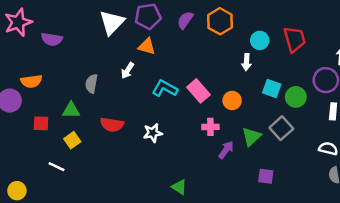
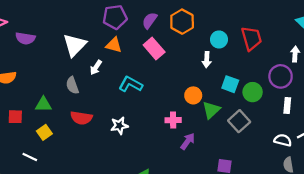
white triangle: (112, 22) -> (75, 45), moved
gray semicircle: (91, 84) -> (72, 85), moved, turned -30
pink rectangle: (198, 91) -> (154, 48), moved
green triangle: (251, 137) -> (211, 110), moved

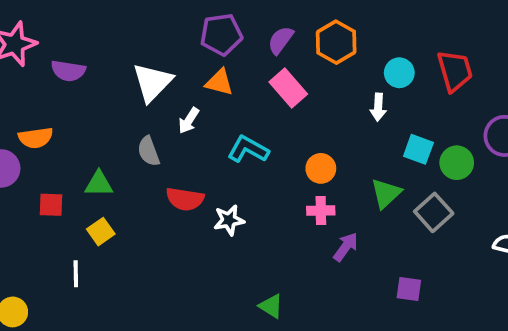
orange circle: (193, 95) -> (321, 168), moved
red semicircle: (81, 118) -> (185, 199), moved
white line: (30, 157) -> (76, 274), turned 64

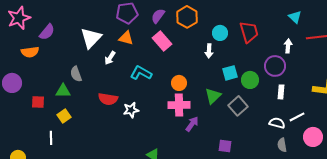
purple semicircle: (68, 71) -> (47, 32), turned -60
orange semicircle: (36, 138) -> (30, 52), moved
cyan square: (418, 149) -> (230, 73), turned -35
gray semicircle: (149, 151) -> (76, 74), moved
pink cross: (321, 211) -> (179, 105), size x1.5

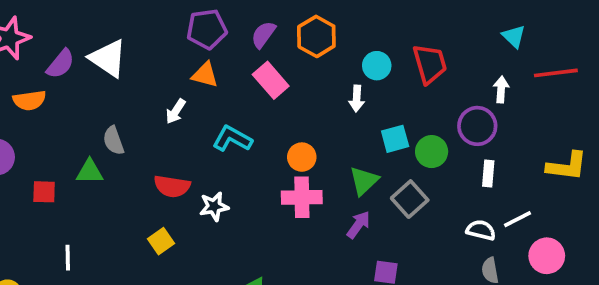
white triangle: (91, 38) -> (108, 58), moved, turned -40
yellow square: (64, 116) -> (161, 241), moved
purple arrow: (192, 124) -> (358, 225), moved

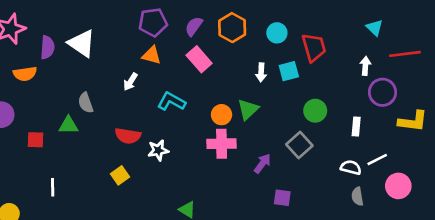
purple semicircle: (60, 64) -> (47, 47), turned -35
cyan circle: (377, 66) -> (277, 33), moved
purple circle: (477, 126) -> (382, 92), moved
cyan square: (395, 139) -> (289, 71), moved
green triangle: (364, 181) -> (248, 109), moved

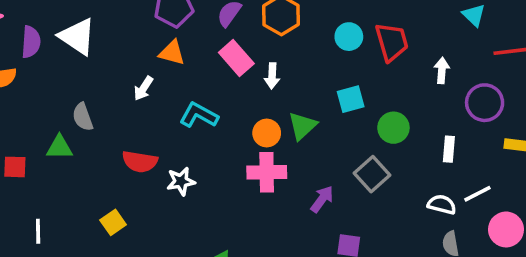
cyan circle: (277, 33) -> (349, 37), moved
white arrow: (365, 66) -> (442, 71), moved
cyan square: (289, 71) -> (351, 99), moved
white arrow: (261, 72) -> (272, 76), moved
yellow square: (120, 175) -> (113, 222), moved

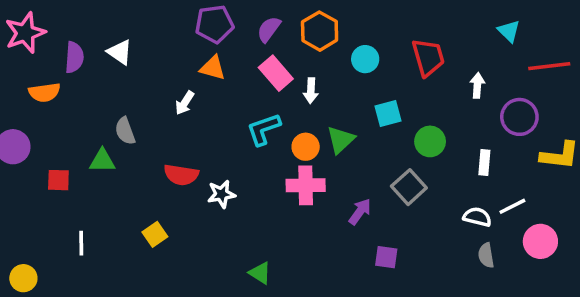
white triangle: (77, 37) -> (120, 52), size x0.7
cyan circle: (349, 37) -> (365, 59), moved
cyan L-shape: (199, 115) -> (264, 129), moved, turned -48

